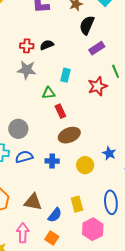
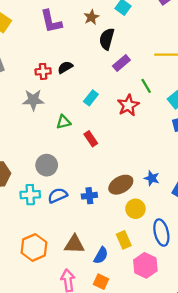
gray star: (27, 70) -> (33, 100), moved
cyan rectangle: (66, 75) -> (91, 98), turned 32
green triangle: (48, 93) -> (64, 122), moved
brown ellipse: (69, 135) -> (121, 185), moved
yellow circle: (85, 165) -> (135, 209), moved

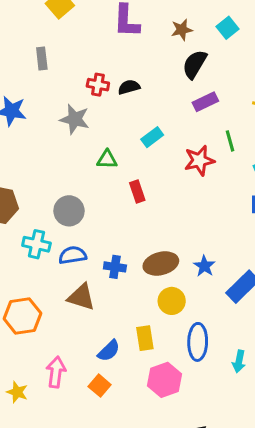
brown triangle: (74, 244) -> (81, 297), moved

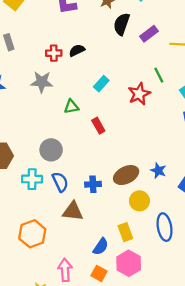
purple rectangle: (205, 102) -> (149, 34), moved
blue semicircle: (73, 255) -> (60, 182), turned 84
pink hexagon: (165, 380) -> (129, 263), moved

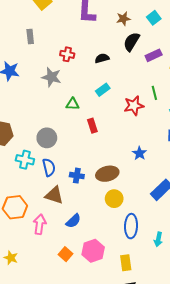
black semicircle: (77, 50) -> (102, 58), moved
blue star: (158, 170) -> (139, 153), moved
yellow rectangle: (125, 232) -> (126, 263), moved
blue semicircle: (101, 247) -> (73, 221), moved
pink arrow: (65, 270) -> (40, 224), moved

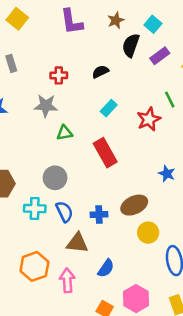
cyan square: (154, 18) -> (153, 24), moved
green triangle: (73, 104) -> (65, 133), moved
red rectangle: (92, 126) -> (105, 153), size x1.6

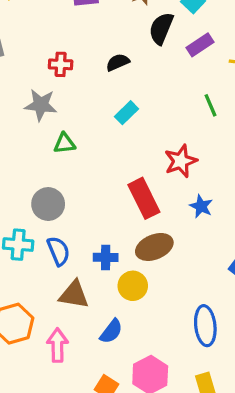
red star: (149, 119) -> (181, 161), moved
red rectangle: (105, 153) -> (144, 198), moved
yellow circle: (148, 233) -> (133, 286), moved

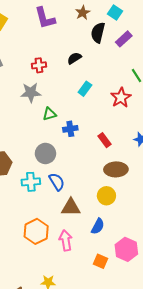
red star: (181, 161) -> (121, 98), moved
red rectangle: (144, 198) -> (105, 140), size x0.6
brown ellipse: (154, 247) -> (116, 169), turned 30
blue cross: (106, 257) -> (70, 129), moved

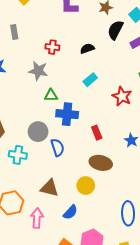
red star: (121, 98) -> (122, 96), turned -30
blue cross: (70, 129) -> (67, 114), size x1.5
blue semicircle: (57, 182) -> (58, 147), moved

